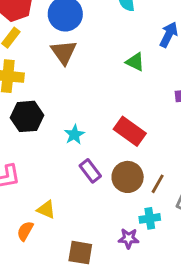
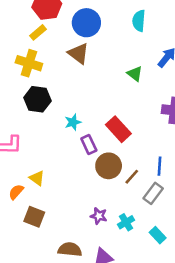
brown triangle: (64, 52) -> (78, 54), turned -30
purple rectangle: (90, 171) -> (89, 144), moved
cyan cross: (150, 218) -> (126, 222), moved, turned -35
brown square: (80, 253) -> (34, 217), moved

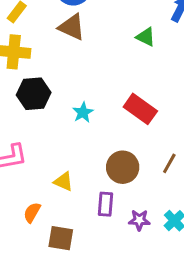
purple rectangle: (89, 144) -> (106, 204), moved, turned 42
brown circle: (109, 166) -> (123, 167), moved
yellow triangle: (37, 178) -> (63, 182), moved

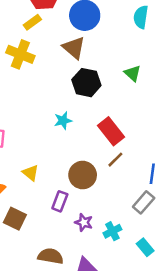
black hexagon: (34, 94) -> (86, 83), moved
brown line: (169, 163) -> (115, 160), moved

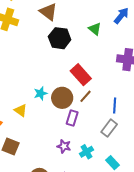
cyan star: (63, 121) -> (41, 93), moved
brown circle: (83, 175) -> (62, 98), moved
purple rectangle: (60, 201) -> (72, 118), moved

